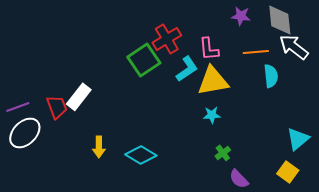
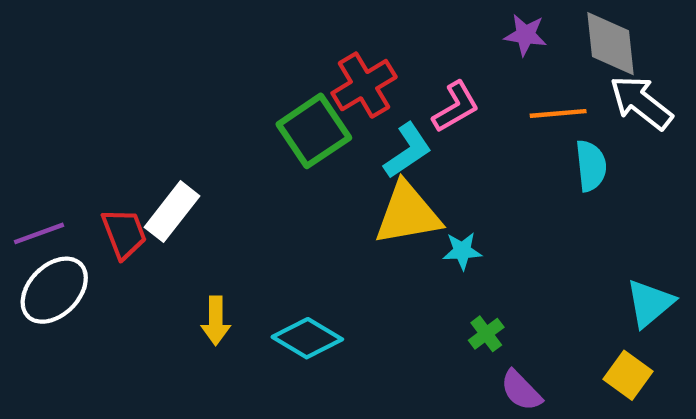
pink L-shape: (209, 49) -> (456, 107), turned -115
yellow triangle: (213, 81) -> (408, 214), moved

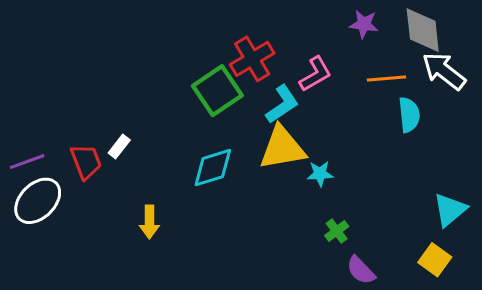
white rectangle: (172, 212) -> (119, 146), size x0.6
cyan diamond: (307, 338) -> (213, 168), moved, turned -48

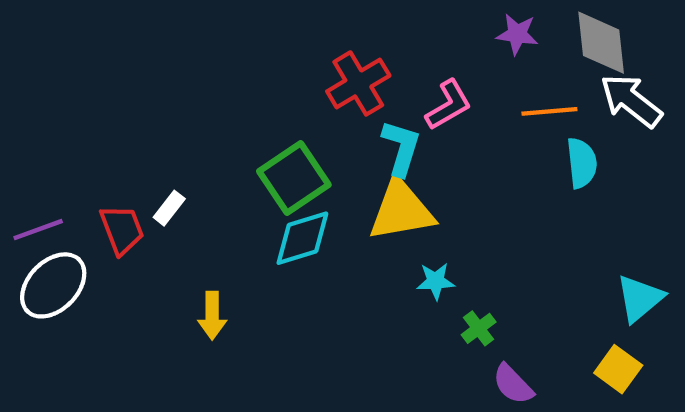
green square: (217, 91) -> (294, 178), moved
cyan L-shape: (282, 104) -> (401, 148), turned -39
cyan star: (320, 174) -> (436, 281), moved

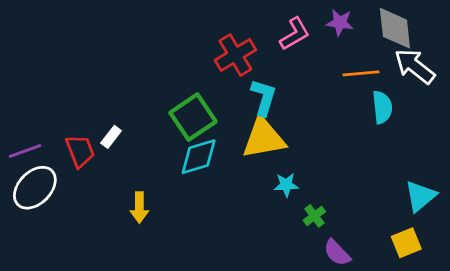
pink L-shape: (448, 105) -> (295, 34), moved
yellow square: (618, 369) -> (406, 243), turned 32

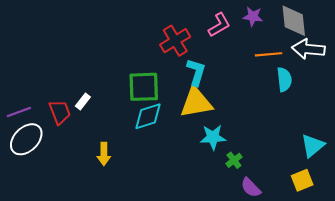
white arrow: (415, 66) -> (308, 49), turned -32
green square: (193, 117) -> (144, 87), turned 32
cyan star: (286, 185) -> (213, 137), size x1.4

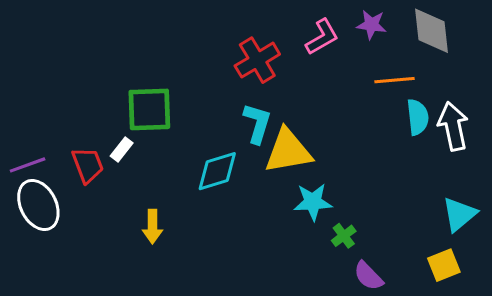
white arrow: (308, 49) -> (453, 126), moved, turned 72
cyan L-shape: (196, 72) -> (257, 123), moved
green square: (144, 87) -> (149, 109), moved
white ellipse: (26, 139) -> (38, 205), turned -72

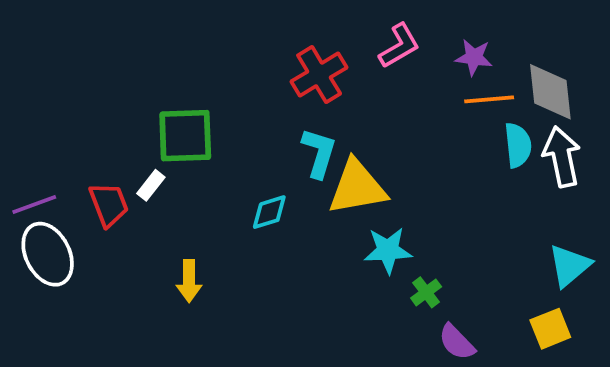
purple star: (371, 25) -> (474, 57), moved
gray diamond: (432, 31) -> (550, 92), moved
cyan diamond: (217, 171) -> (269, 212), size x0.7

